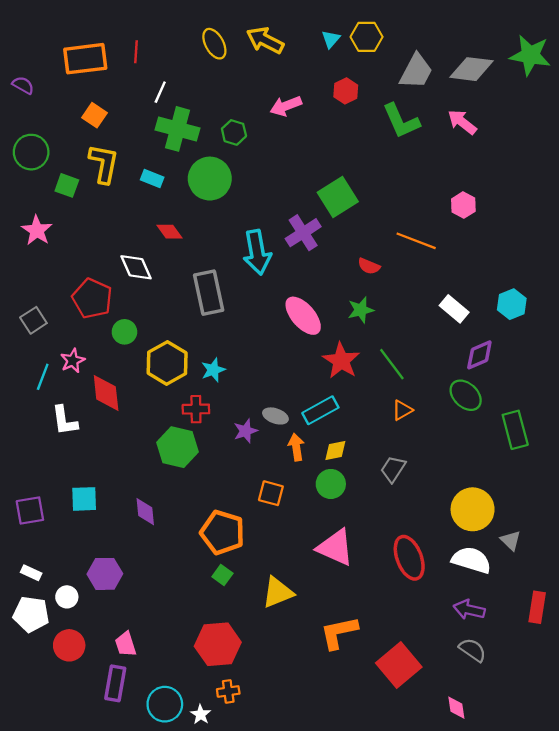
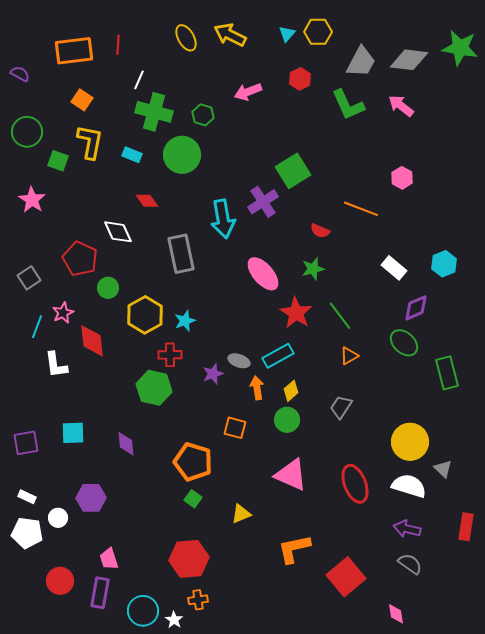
yellow diamond: (335, 451) -> (291, 391), turned -30
yellow triangle: (278, 592) -> (241, 514), size x0.7
red circle: (69, 645) -> (60, 581), moved

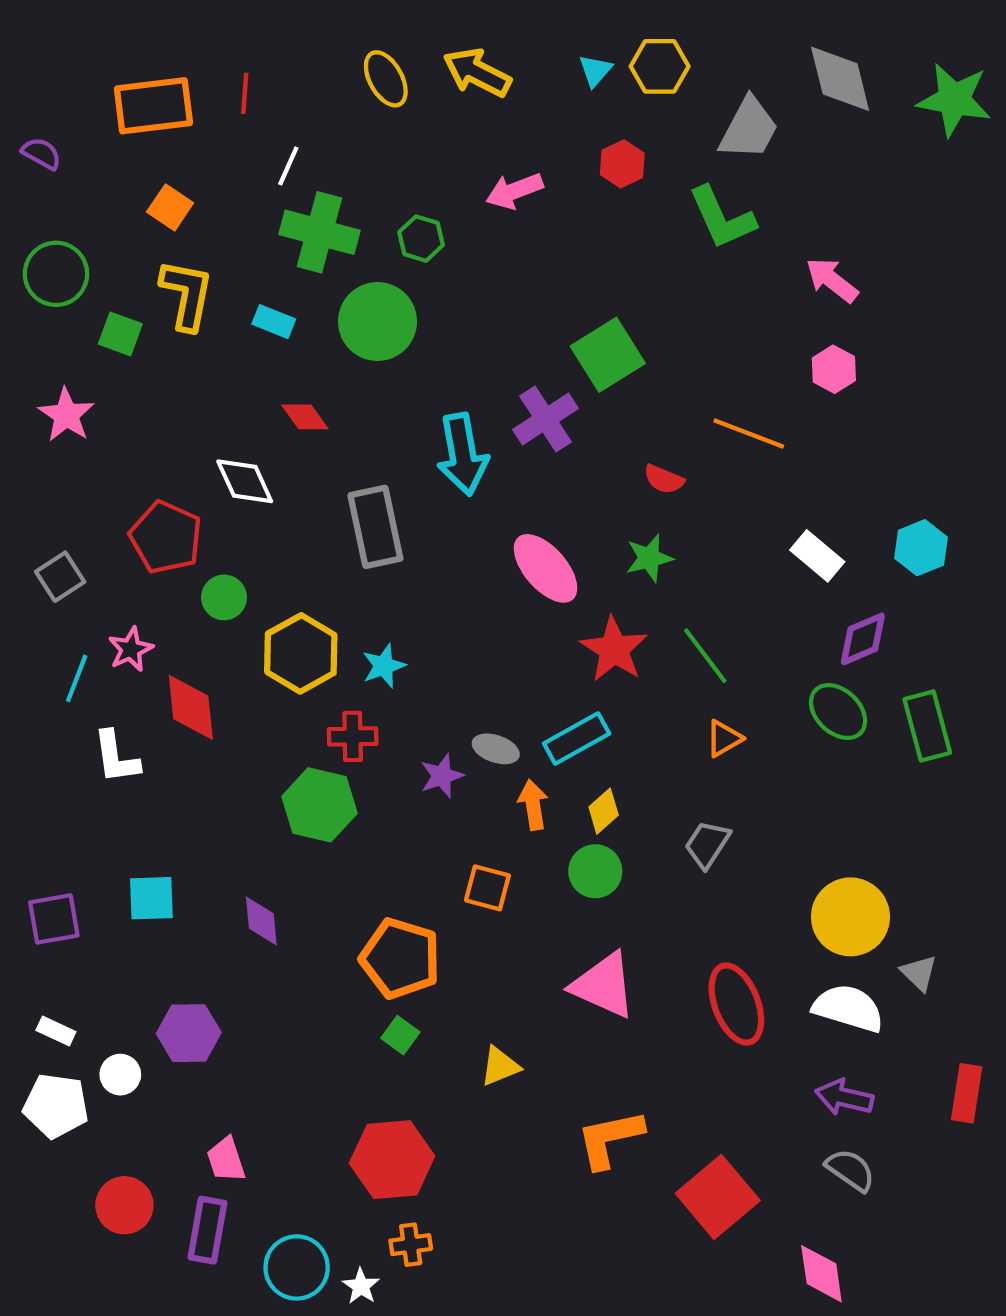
gray diamond: (409, 60) -> (840, 79), moved, turned 69
pink arrow: (401, 106) -> (832, 280), moved
green rectangle: (447, 373) -> (927, 726), moved
pink diamond: (396, 614) -> (821, 1274), size x1.4

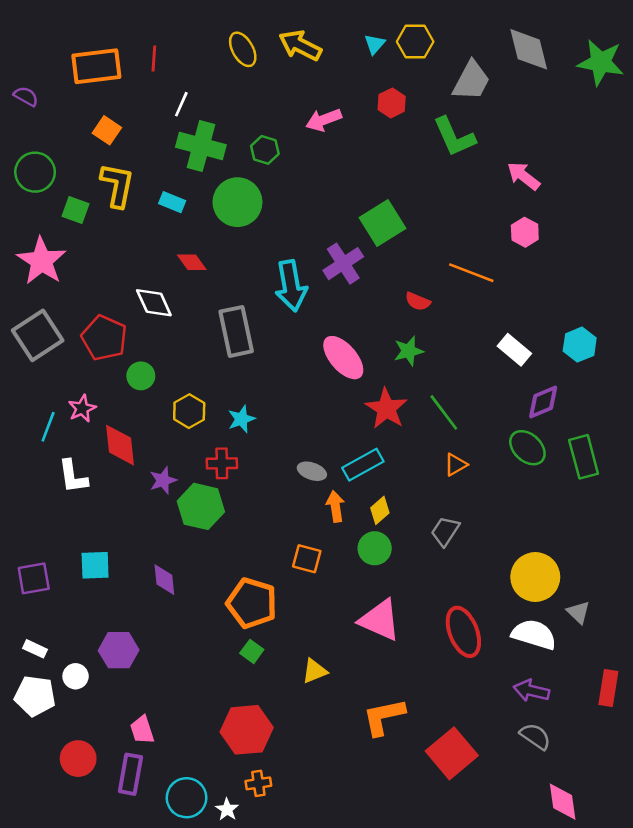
pink star: (66, 415) -> (42, 261), size x1.4
gray square: (60, 577) -> (38, 335), moved, size x1.6
yellow hexagon: (301, 653) -> (189, 411), size x0.7
purple star: (442, 776) -> (163, 480), moved
pink diamond: (821, 1274) -> (563, 802), moved

